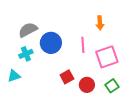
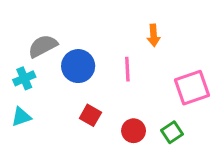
cyan cross: (26, 54) -> (24, 78), moved
pink square: (107, 57) -> (192, 88), moved
red square: (67, 77) -> (90, 115), moved, turned -32

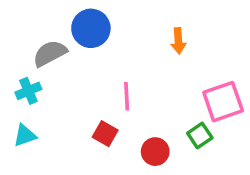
blue circle: (78, 66) -> (91, 28), moved
pink line: (127, 69) -> (127, 96), moved
green square: (172, 132) -> (200, 135), moved

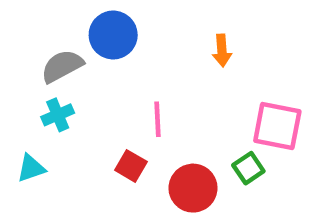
cyan cross: (28, 91) -> (58, 115), moved
pink square: (223, 102) -> (277, 126), turned 30
red circle: (155, 152) -> (193, 188), size x1.4

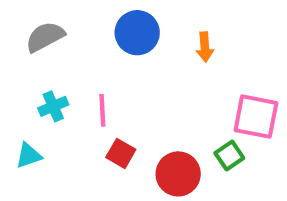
blue circle: (113, 35) -> (137, 33), moved
gray semicircle: (62, 66) -> (45, 37), moved
pink line: (158, 119) -> (102, 110), moved

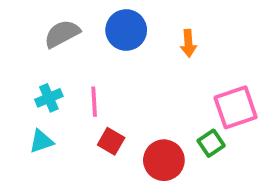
gray semicircle: (45, 37) -> (62, 34), moved
pink square: (256, 117) -> (236, 107), turned -30
cyan triangle: (29, 156) -> (41, 141), moved

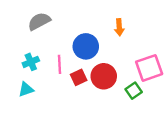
blue circle: (126, 30) -> (86, 46), moved
red square: (111, 141) -> (79, 77), moved, turned 35
red circle: (164, 160) -> (104, 76), moved

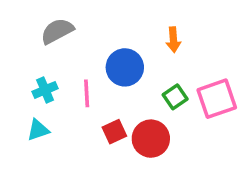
red circle: (104, 76) -> (151, 139), moved
red square: (79, 77) -> (114, 132), moved
green square: (134, 91) -> (175, 97), moved

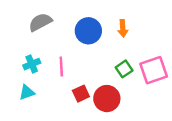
blue circle: (125, 67) -> (88, 31), moved

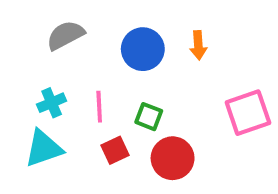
green square: (124, 69) -> (149, 117), moved, turned -35
cyan triangle: (27, 92) -> (44, 148), size x1.5
red square: (81, 94) -> (115, 150), moved

